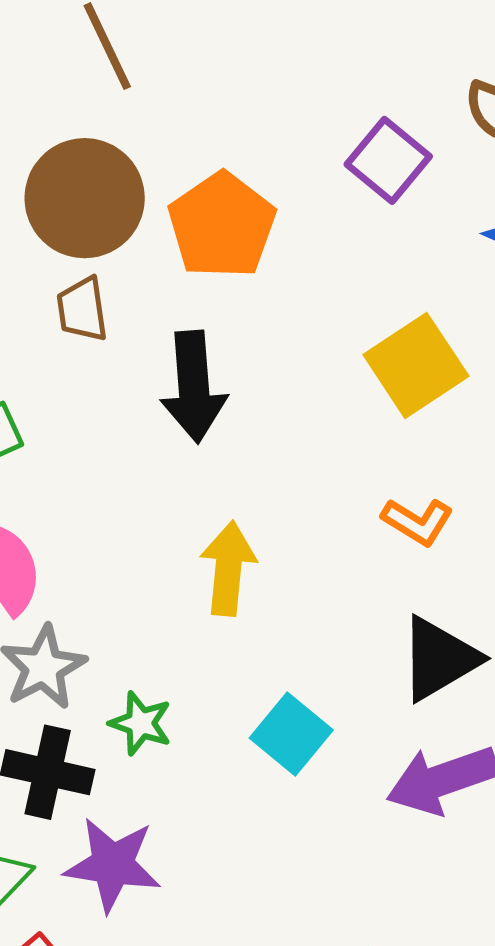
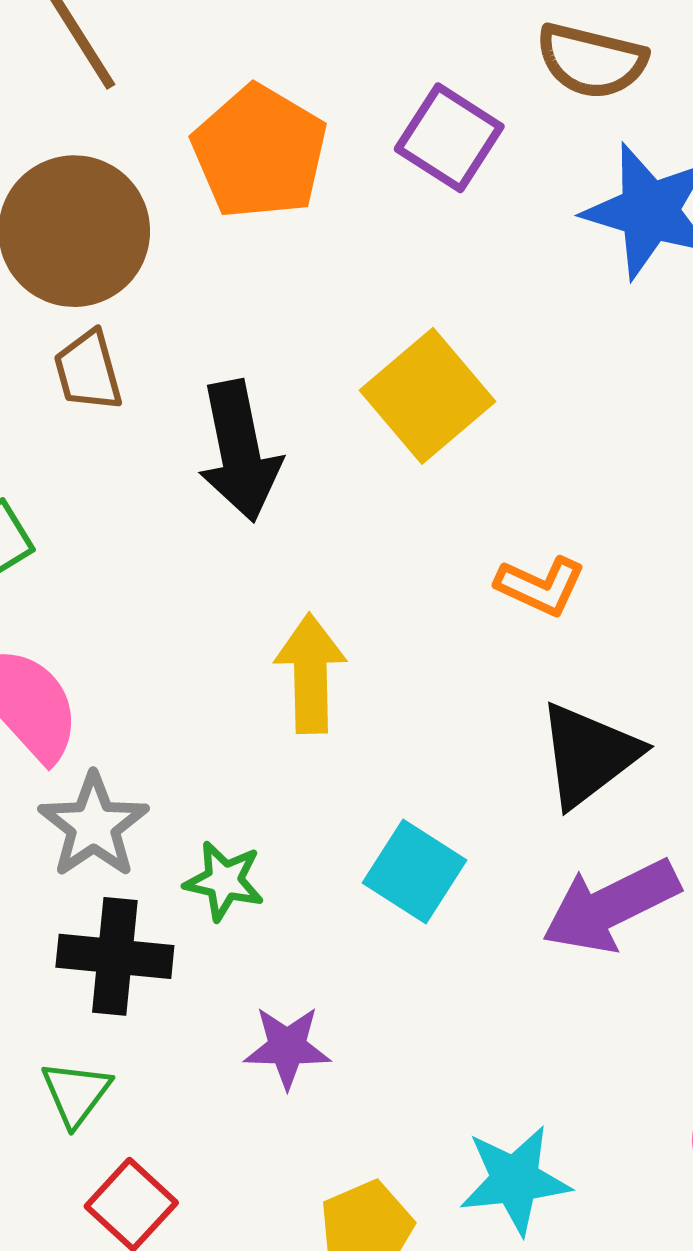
orange pentagon: (222, 225) -> (260, 152), moved
yellow square: (416, 365) -> (427, 396), moved
purple star: (113, 865) -> (287, 1047), moved, size x0.7

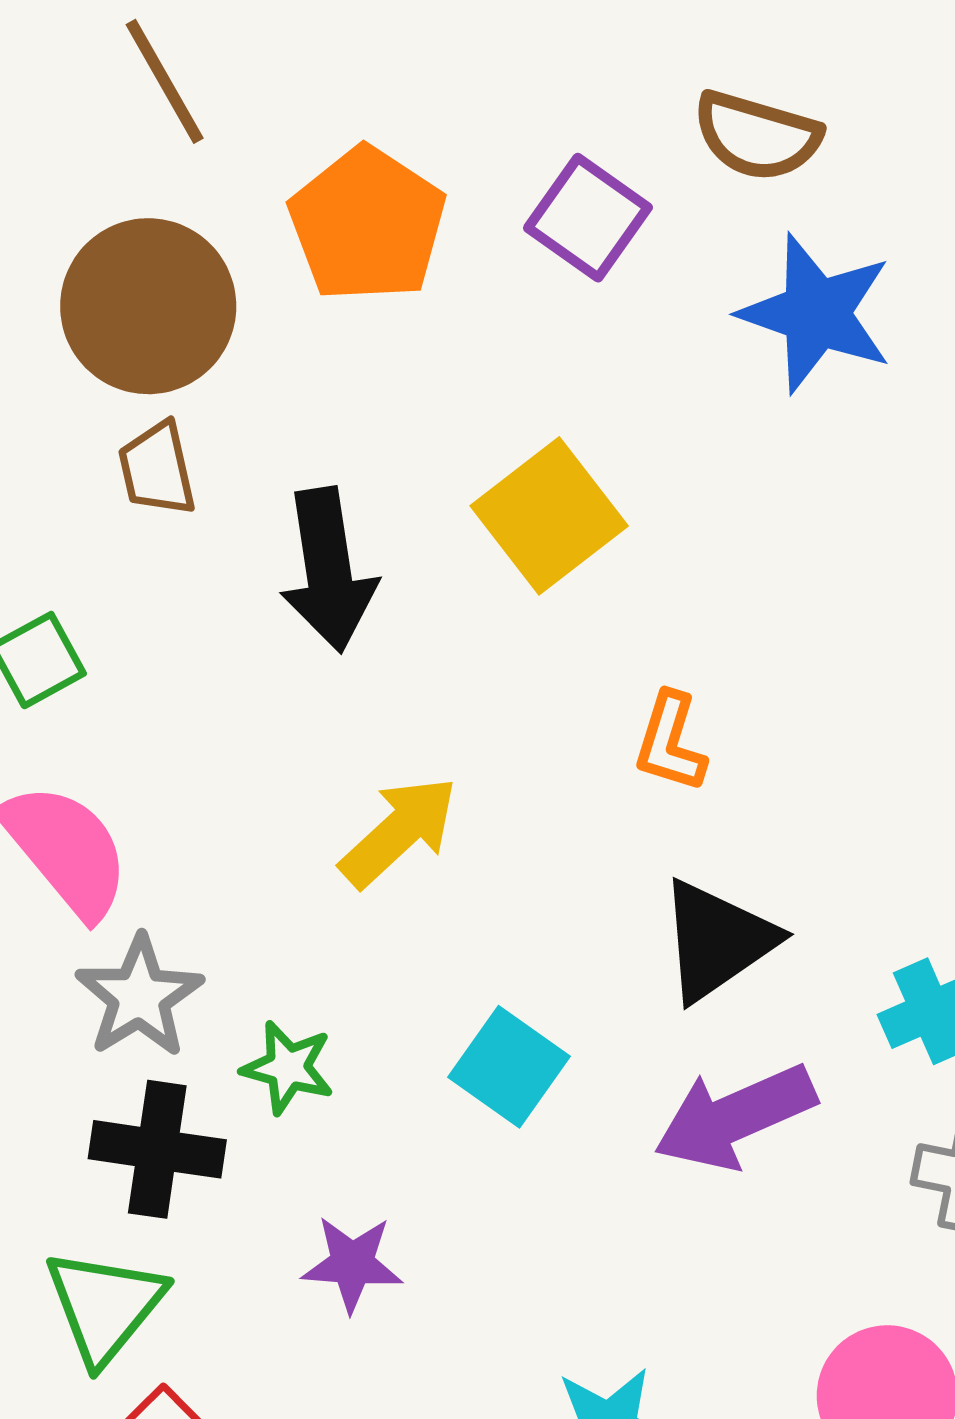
orange L-shape: (541, 586) -> (670, 742), turned 80
yellow arrow: (310, 674) -> (399, 832), turned 46
green triangle: (76, 1093) -> (105, 1306), size x1.5

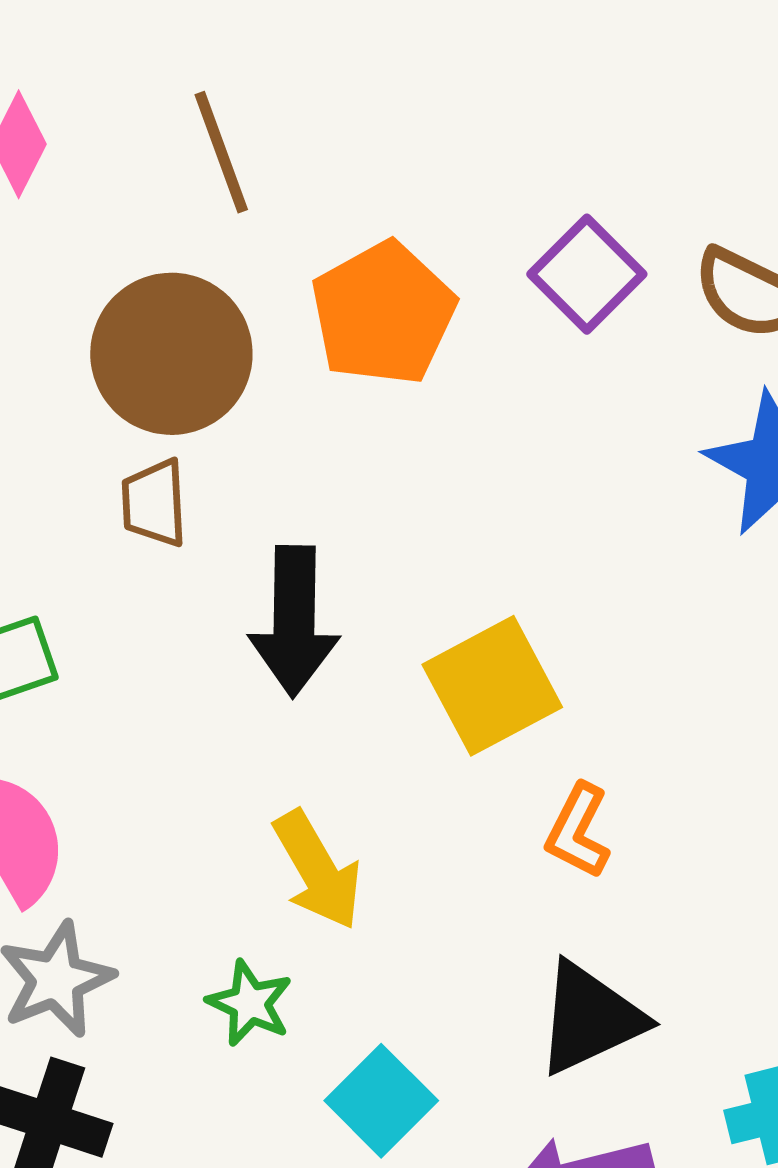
purple square: (588, 218) -> (587, 274), moved
yellow square: (549, 516) -> (492, 686), moved
yellow arrow: (399, 832) -> (318, 870), turned 93
green star: (288, 1068) -> (250, 1003), moved

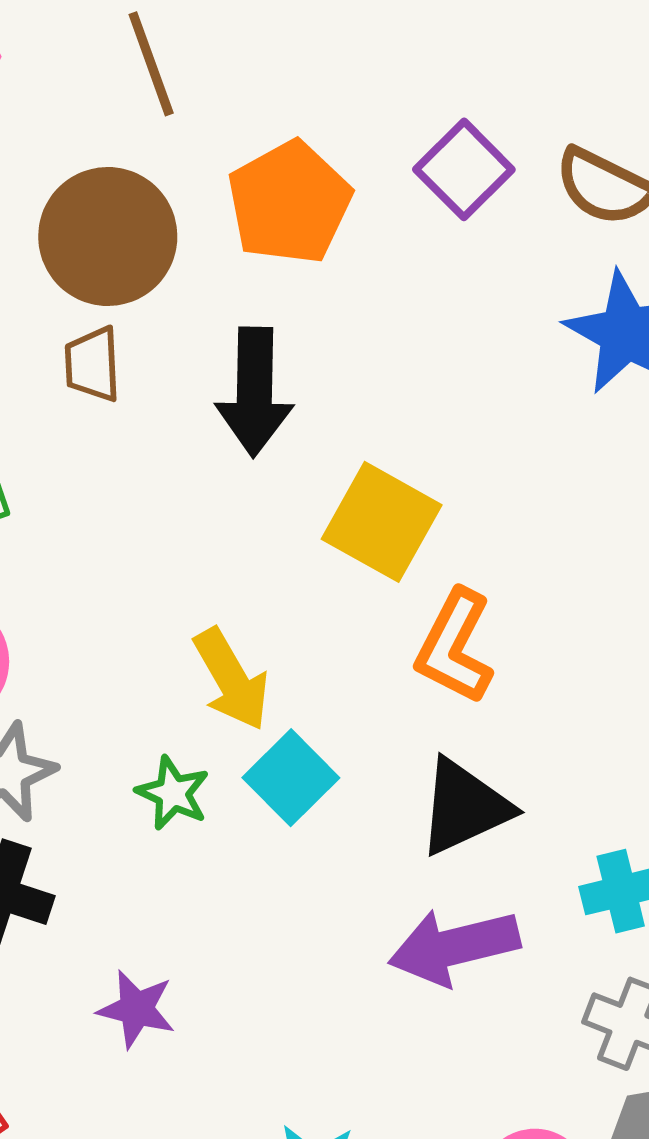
black arrow: (294, 621) -> (254, 392), moved
yellow square: (492, 686) -> (382, 522), turned -33
orange L-shape: (578, 831) -> (455, 647), size x1.4
cyan square: (381, 1101) -> (291, 778), moved

